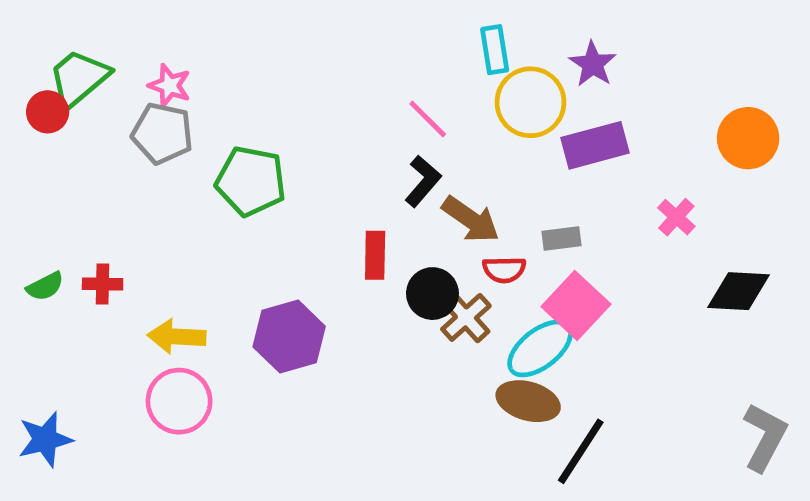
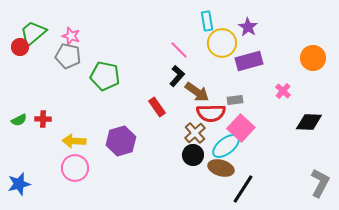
red rectangle: (375, 255) -> (157, 107), turned -36
red semicircle: (504, 270) -> (211, 113), size x1.6
black circle: (432, 294) -> (193, 155), moved

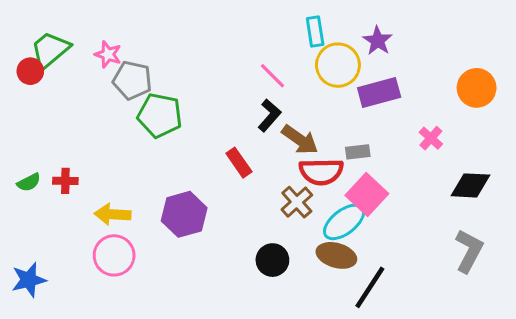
gray pentagon: (68, 56) -> (132, 80), moved
black circle: (193, 155) -> (272, 260), moved
gray L-shape: (320, 183) -> (469, 251), moved

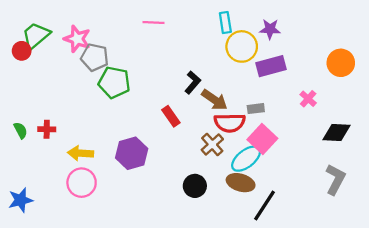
purple star: (378, 41) -> (270, 29), turned -30
pink star: (108, 54) -> (77, 39), size x1.4
pink line: (272, 76) -> (153, 23), moved, turned -42
green semicircle: (29, 182) -> (21, 130), turned -91

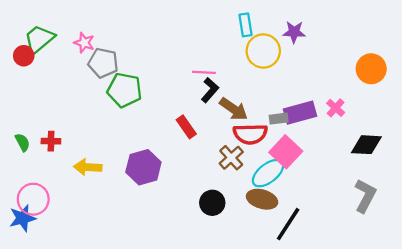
pink line: (153, 23) -> (204, 72), moved
pink star: (77, 39) -> (84, 43), size x0.7
purple rectangle: (271, 66) -> (300, 113), moved
pink circle: (82, 183) -> (33, 199), moved

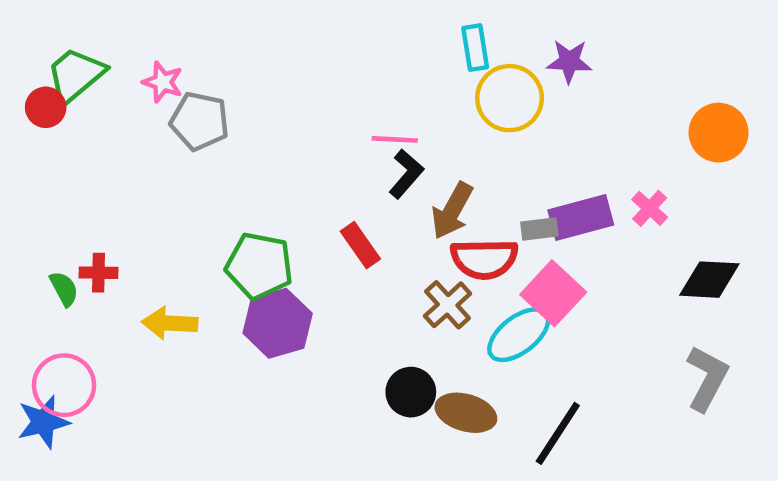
green pentagon: (125, 90) -> (259, 266), moved
brown arrow: (234, 109) -> (452, 211), turned 84
green semicircle: (23, 142) -> (64, 289), moved
brown ellipse: (262, 199) -> (466, 413), moved

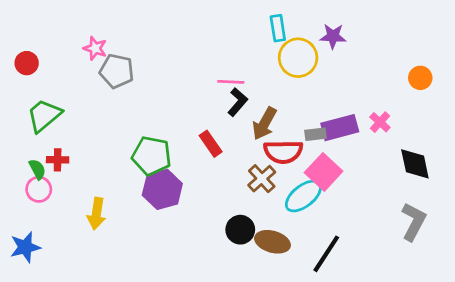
green trapezoid: (76, 75) -> (44, 115), moved
orange circle: (719, 133) -> (420, 78), size x0.7
black diamond: (709, 280) -> (415, 164), turned 75
yellow arrow: (170, 323) -> (96, 214), moved, turned -84
pink circle: (64, 385) -> (39, 189), moved, size x0.7

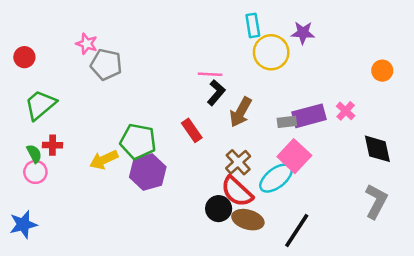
red semicircle: (283, 152) -> (237, 192), moved, turned 44
yellow arrow: (96, 214) -> (104, 160), moved, turned 56

